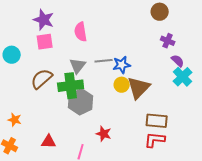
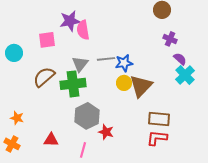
purple star: (44, 20) -> (70, 21), moved, turned -30
gray hexagon: (81, 102) -> (87, 116), moved

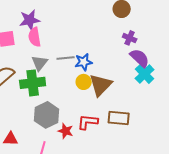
pink semicircle: (83, 30) -> (35, 37), moved
purple semicircle: (180, 59) -> (140, 58), size x1.5
red L-shape: (157, 138) -> (88, 122), moved

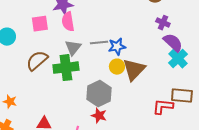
gray hexagon: (47, 115) -> (99, 94), moved
brown rectangle: (119, 118) -> (182, 96), moved
red L-shape: (88, 122) -> (163, 107), moved

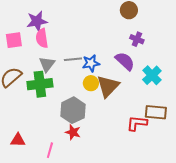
purple semicircle: (173, 43) -> (125, 61), moved

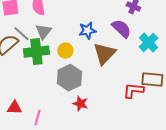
gray line: (73, 59) -> (21, 34), moved, turned 48
yellow circle: (91, 83) -> (65, 51), moved
red star: (73, 132) -> (80, 104), moved
pink line: (50, 150) -> (37, 118), moved

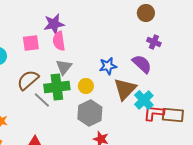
gray line: (21, 34) -> (42, 100), moved
cyan cross: (148, 43) -> (144, 100), moved
red L-shape: (133, 91) -> (154, 113), moved

